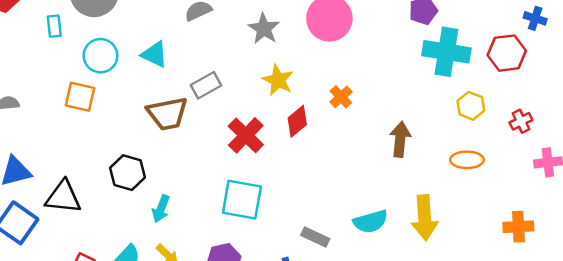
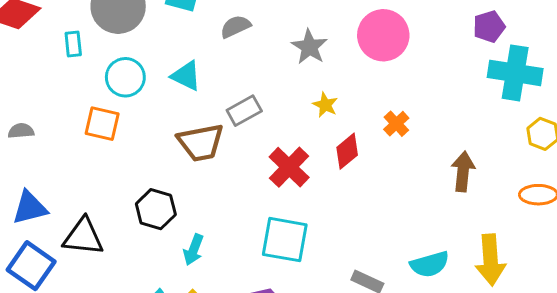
yellow star: (278, 80) -> (325, 105), size x0.7

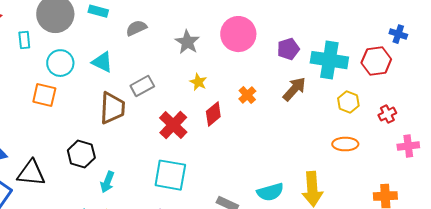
purple pentagon: (489, 27) -> (288, 49), moved
brown trapezoid: (201, 142) -> (112, 108), turned -76
brown arrow: (463, 171) -> (294, 89), moved, turned 36

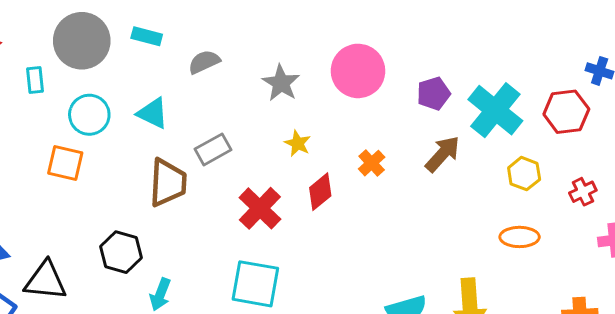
cyan cross: (329, 60) -> (495, 110), turned 30

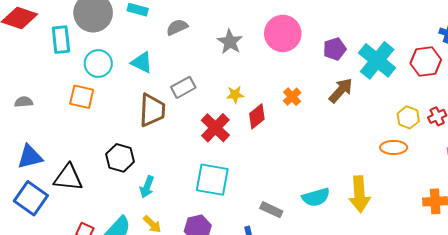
cyan rectangle: (35, 80) -> (61, 40), size x1.5
yellow star: (298, 143) -> (235, 95), moved, turned -30
yellow hexagon: (524, 174) -> (408, 117), moved

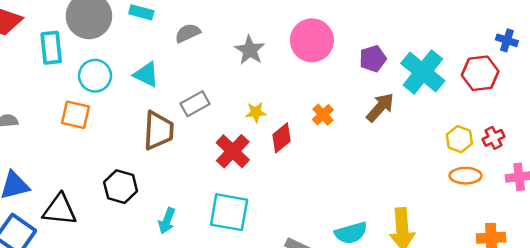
orange ellipse: (394, 147) -> (465, 176), moved
cyan arrow: (147, 187) -> (167, 221), moved

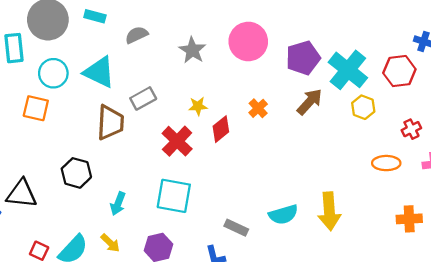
purple pentagon: (373, 59) -> (303, 58), size x1.4
cyan triangle: (146, 74) -> (99, 72), size x1.4
yellow hexagon: (459, 139) -> (363, 107), moved

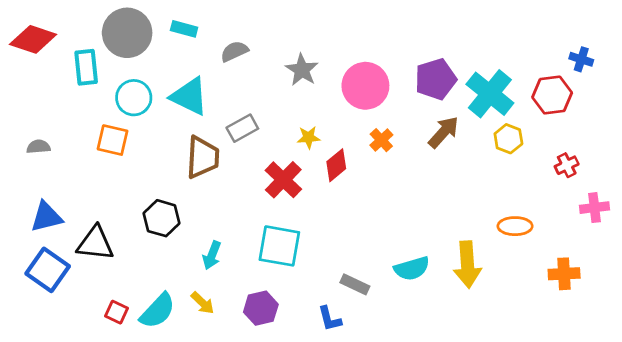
pink circle: (248, 41) -> (365, 86), moved
orange ellipse: (386, 163) -> (515, 226), moved

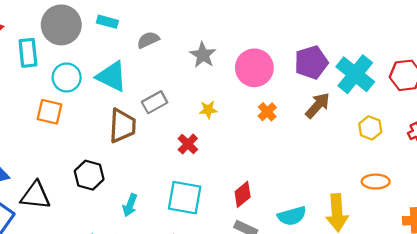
yellow hexagon: (508, 139) -> (370, 128), moved
red diamond: (336, 165) -> (243, 194), moved
red cross: (283, 180) -> (188, 144), size x0.7

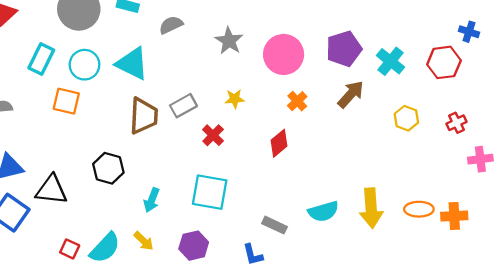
cyan rectangle: (28, 53) -> (41, 59), moved, turned 32
cyan cross: (355, 74) -> (391, 61), size x0.7
gray rectangle: (155, 102) -> (183, 106), moved
orange ellipse: (376, 182) -> (419, 209), moved
red diamond: (243, 194) -> (279, 143), moved

